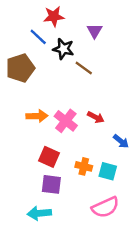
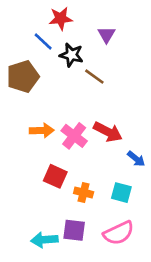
red arrow: (96, 117) -> (108, 132), size x1.5
orange cross: (84, 166) -> (84, 193), moved
purple square: (51, 184) -> (74, 230), moved

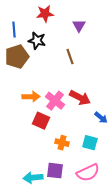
blue line: (43, 41) -> (14, 30), moved, turned 42
black star: (71, 55) -> (37, 41), moved
brown line: (94, 77) -> (70, 57), turned 35
red square: (55, 176) -> (41, 121), moved

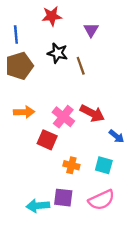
black star: (37, 41) -> (58, 53), moved
orange arrow: (31, 97) -> (24, 112), moved

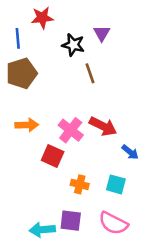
red star: (52, 16) -> (42, 18), moved
black star: (58, 53) -> (73, 45), moved
pink semicircle: (101, 200) -> (113, 223), turned 52

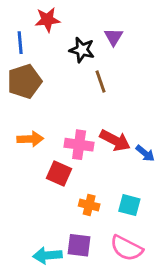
pink cross: (71, 130) -> (79, 145), turned -30
blue arrow: (130, 152) -> (145, 153), moved

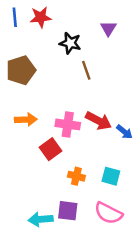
purple triangle: (114, 37) -> (108, 28), moved
blue line: (20, 43) -> (15, 17), moved
red square: (59, 173) -> (50, 149), turned 30

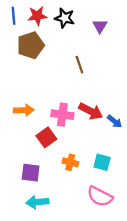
black star: (70, 43) -> (65, 18), moved
brown pentagon: (21, 70) -> (31, 45), moved
purple square: (68, 211) -> (31, 173), moved

